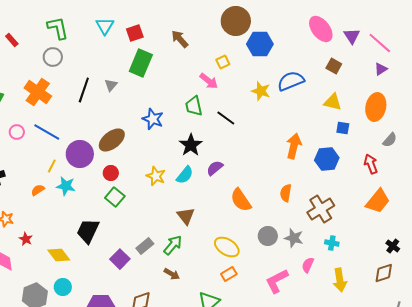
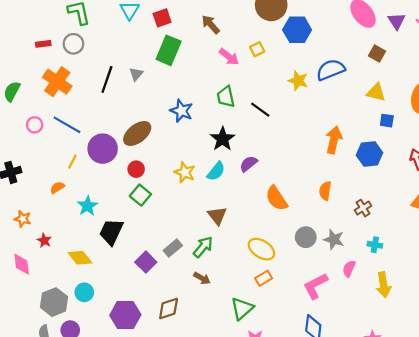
red rectangle: (12, 40) -> (43, 44), moved, turned -56
pink arrow: (209, 81) -> (229, 57), moved
cyan star: (66, 186) -> (87, 206), moved, turned 30
brown cross: (321, 209) -> (363, 208), size x0.6

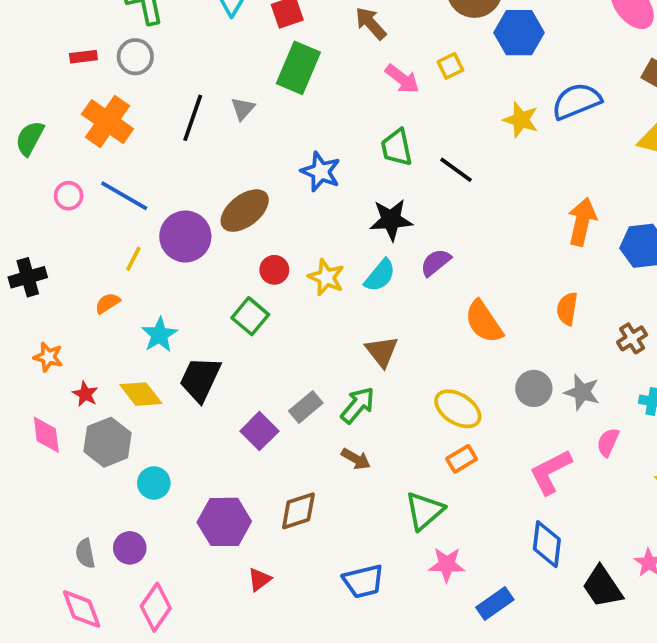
black star: (223, 139) -> (391, 220), turned 30
red circle: (136, 169) -> (274, 270), moved
yellow diamond: (80, 258) -> (141, 394), moved
gray hexagon: (54, 302) -> (108, 442), moved

